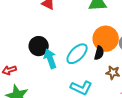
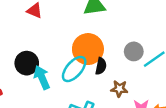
orange circle: (106, 39) -> (88, 49), moved

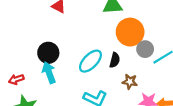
orange circle: (88, 49) -> (130, 32), moved
cyan arrow: (42, 77) -> (49, 73), moved

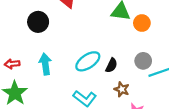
orange circle: (130, 32) -> (142, 23), moved, size x0.6
black circle: (48, 53) -> (38, 22), moved

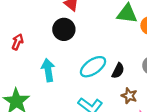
black circle: (38, 22) -> (64, 29), moved
red arrow: (12, 64) -> (18, 42), moved, turned 120

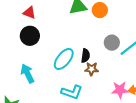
brown star: (129, 96) -> (92, 69), moved

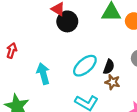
black circle: (30, 36) -> (67, 21), moved

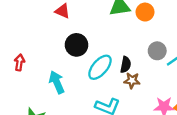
black circle: (67, 21) -> (77, 45), moved

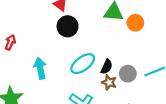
black circle: (77, 45) -> (68, 26), moved
gray circle: (157, 51) -> (128, 74), moved

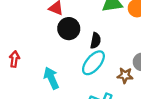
black semicircle: (107, 67) -> (96, 41), moved

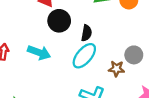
cyan arrow: (51, 78) -> (39, 53), moved, turned 135

